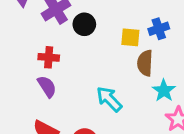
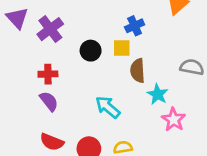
black circle: (84, 24) -> (91, 51), moved
blue cross: (159, 29) -> (135, 26), moved

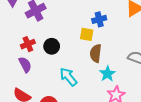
black circle: (91, 51) -> (52, 46), moved
red cross: (48, 74) -> (28, 44), turned -32

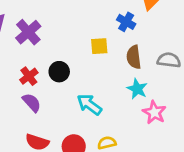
blue cross: (99, 19) -> (126, 22), moved, turned -32
brown semicircle: (96, 53) -> (134, 57), moved

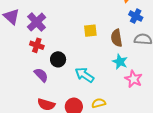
blue cross: (126, 22) -> (136, 16), moved
black circle: (59, 72) -> (58, 59), moved
red cross: (29, 76) -> (37, 45), moved, turned -32

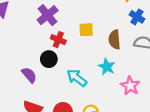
purple cross: (37, 22) -> (48, 15), moved
red cross: (37, 45) -> (58, 40), moved
cyan star: (120, 62) -> (107, 67), moved

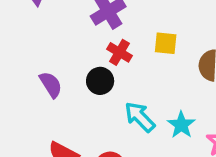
cyan star: (107, 67) -> (181, 125), moved
purple semicircle: (29, 75) -> (51, 85), moved

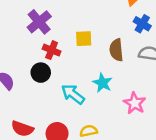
cyan star: (181, 125) -> (103, 83), moved

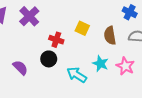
purple cross: (39, 22) -> (29, 16), moved
yellow square: (84, 39) -> (82, 28), turned 32
pink star: (135, 103) -> (125, 66), moved

